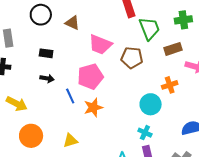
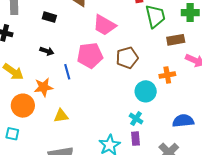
black rectangle: (46, 53) -> (49, 17), moved
brown pentagon: (132, 58) -> (127, 58), moved, turned -30
orange star: (93, 107) -> (44, 87), moved

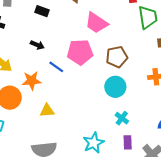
blue line: (67, 72) -> (56, 67), turned -42
cyan circle: (146, 91) -> (115, 87), moved
purple rectangle: (135, 139) -> (128, 142), moved

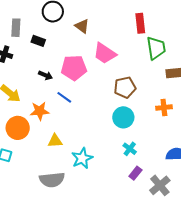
black rectangle: (42, 11) -> (38, 41), moved
pink pentagon: (80, 52) -> (74, 68), moved
purple rectangle: (128, 142) -> (135, 173), turned 40
cyan star: (94, 143) -> (82, 158), moved

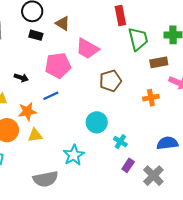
black rectangle: (38, 41) -> (36, 35), moved
black arrow: (45, 75) -> (21, 78), moved
blue line: (64, 97) -> (51, 96), turned -56
cyan circle: (123, 117) -> (97, 122), moved
yellow triangle: (55, 141) -> (35, 135), moved

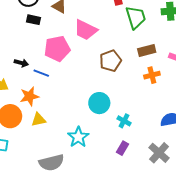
brown rectangle: (159, 62) -> (147, 51), moved
blue line: (51, 96) -> (41, 73), moved, turned 49
purple rectangle: (128, 165) -> (122, 148), moved

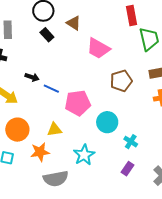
black rectangle: (33, 20) -> (47, 35), turned 32
pink pentagon: (57, 49) -> (78, 103), moved
orange star: (29, 96) -> (40, 152), moved
yellow triangle: (39, 120) -> (54, 130), moved

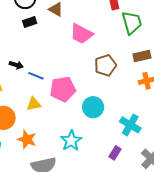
black rectangle: (47, 35) -> (30, 22), turned -64
yellow triangle: (54, 130) -> (34, 104), moved
cyan cross: (131, 142) -> (130, 125), moved, size x1.5
orange star: (40, 152) -> (27, 139), turned 30

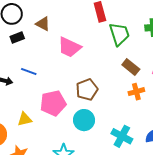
brown rectangle: (142, 56) -> (131, 67), turned 54
brown pentagon: (105, 65) -> (87, 90), moved
blue line: (36, 76) -> (29, 71), moved

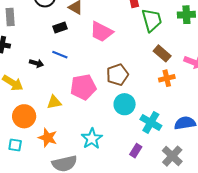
black rectangle: (17, 38) -> (60, 28), moved
cyan circle: (84, 120) -> (125, 104), moved

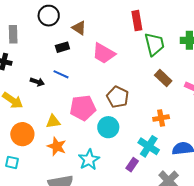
brown pentagon: (117, 75) -> (118, 97), turned -30
orange cross: (167, 78) -> (161, 118), moved
cyan circle: (125, 104) -> (108, 127), moved
orange star: (48, 138) -> (57, 146), moved
purple rectangle: (136, 151) -> (132, 165), moved

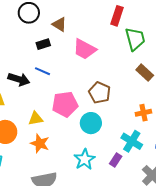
red rectangle: (137, 21) -> (117, 16), turned 30
black arrow: (37, 82) -> (19, 79), size x1.5
cyan star: (89, 160) -> (85, 159), moved

